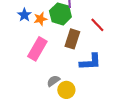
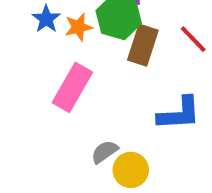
brown rectangle: (72, 39) -> (143, 45), moved

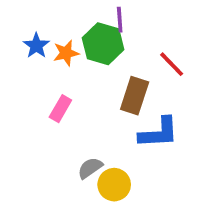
brown rectangle: (143, 45) -> (135, 96), moved
pink rectangle: (72, 87) -> (60, 109), size x0.6

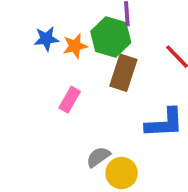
blue star: (36, 46) -> (46, 39), turned 30
brown rectangle: (135, 96) -> (123, 73), moved

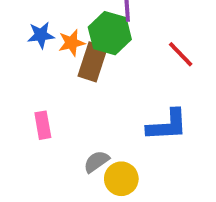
brown rectangle: (123, 73) -> (93, 62), moved
pink rectangle: (70, 100) -> (43, 125), moved, turned -40

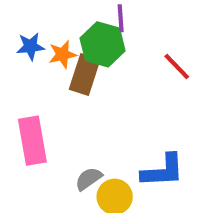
pink rectangle: (43, 125) -> (32, 141), size x1.6
blue L-shape: (167, 125) -> (163, 171), moved

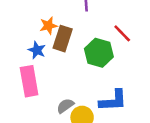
green hexagon: (103, 44) -> (99, 53), moved
blue star: (30, 46) -> (37, 50), moved, turned 30

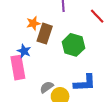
red line: (122, 33) -> (97, 16), moved
blue star: (37, 50) -> (24, 51), moved

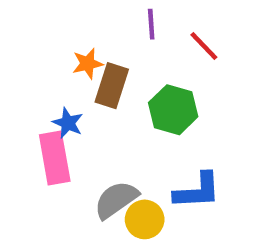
red line: (97, 16) -> (204, 46), moved
gray semicircle: (47, 87) -> (116, 200), size x1.5

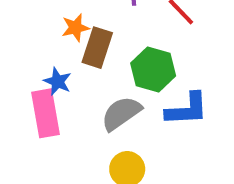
blue L-shape: (197, 191) -> (187, 109), moved
gray semicircle: (116, 200) -> (121, 113), moved

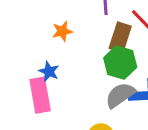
brown rectangle: (97, 48) -> (120, 37), moved
gray semicircle: (121, 113) -> (120, 95), moved

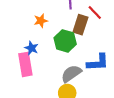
green hexagon: (120, 62) -> (65, 41), moved
gray semicircle: (120, 95) -> (71, 74), moved

